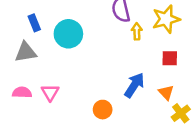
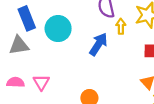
blue rectangle: (34, 23) -> (27, 18), size x1.5
blue arrow: (134, 85) -> (98, 44), moved

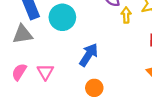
blue arrow: (98, 44) -> (89, 55), moved
pink semicircle: (15, 82) -> (19, 72), turned -60

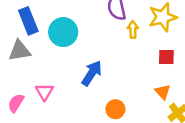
pink semicircle: (19, 72) -> (16, 103), moved
orange circle: (94, 88) -> (115, 109), moved

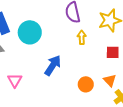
yellow arrow: (133, 30) -> (82, 37), moved
orange circle: (115, 109) -> (86, 84), moved

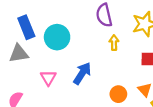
pink triangle: (15, 80) -> (48, 78), moved

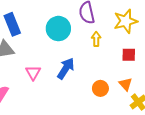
cyan circle: (57, 37) -> (58, 29), moved

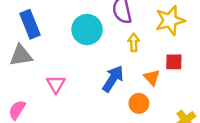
blue arrow: (66, 68) -> (113, 79), moved
orange triangle: (126, 84) -> (152, 77), moved

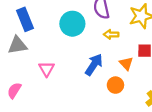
yellow arrow: (134, 42) -> (111, 34), turned -88

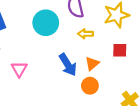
orange triangle: (126, 64) -> (92, 64), moved, turned 32
blue arrow: (94, 65) -> (68, 65), turned 115

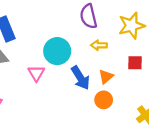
cyan circle: (46, 23) -> (57, 51), moved
pink triangle: (19, 69) -> (36, 73), moved

